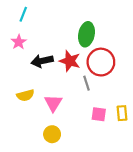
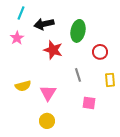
black arrow: (42, 61) -> (44, 24), moved
red star: (70, 61) -> (53, 50), moved
red circle: (101, 62) -> (100, 52), moved, size x0.6
yellow rectangle: (122, 113) -> (110, 80), moved

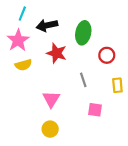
pink star: (17, 38) -> (18, 40), size x1.5
yellow semicircle: (23, 86) -> (23, 65), moved

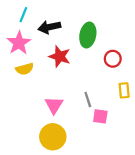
gray line: (83, 80) -> (88, 99), moved
yellow circle: (50, 129) -> (53, 137), size x1.5

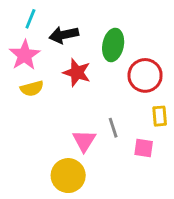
red circle: (113, 59) -> (145, 75), size x1.5
pink triangle: (54, 105) -> (84, 141), moved
pink square: (100, 116) -> (144, 148), moved

